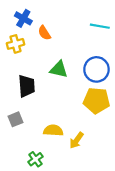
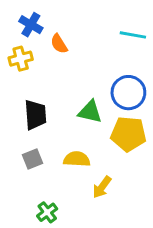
green triangle: (59, 69) -> (90, 112), moved
gray square: (16, 119) -> (32, 159), moved
yellow semicircle: (53, 130) -> (77, 159), moved

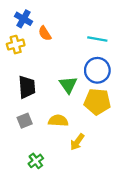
cyan line: (133, 35) -> (97, 39), moved
green triangle: (90, 112) -> (68, 85), turned 42

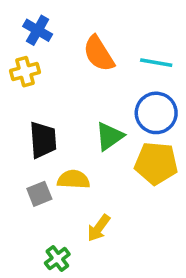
orange semicircle: (45, 33) -> (99, 54), moved, size x1.5
green triangle: (68, 85) -> (109, 136), turned 30
yellow semicircle: (58, 121) -> (73, 179), moved
yellow arrow: (77, 142) -> (99, 228), moved

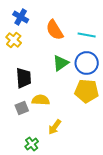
yellow cross: (25, 72) -> (14, 40), turned -35
green triangle: (109, 136) -> (61, 63), moved

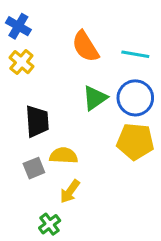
blue cross: (21, 17) -> (18, 26), moved
yellow arrow: (55, 127) -> (70, 191), moved

